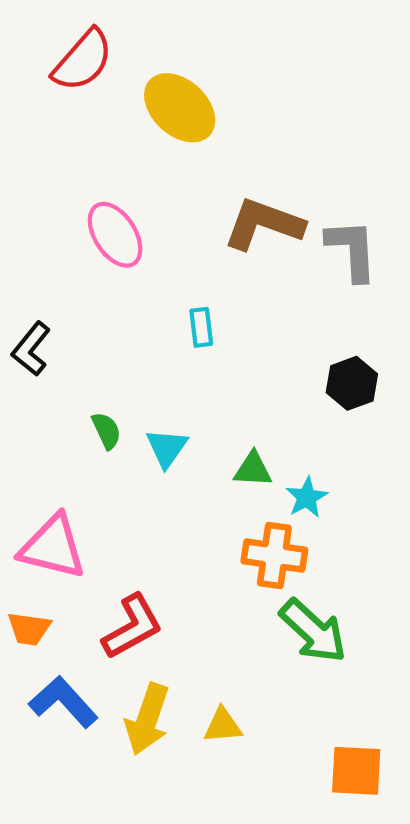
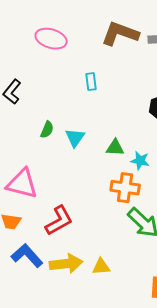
pink ellipse: (115, 235) -> (51, 39), turned -40
green semicircle: (106, 431) -> (47, 130), turned 48
cyan star: (307, 497) -> (140, 161), turned -30
yellow arrow: (147, 719) -> (66, 264), turned -116

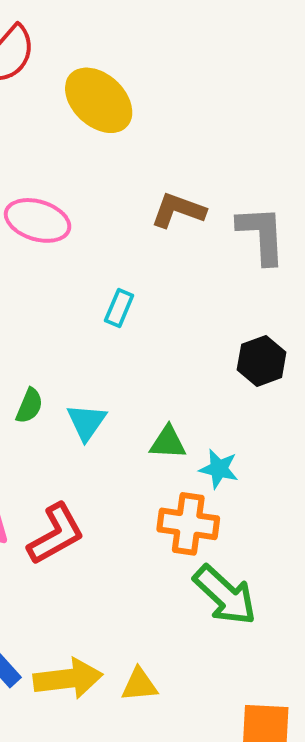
brown L-shape: (120, 34) -> (178, 210), size x0.7
cyan rectangle: (91, 82) -> (119, 308), turned 30
red L-shape: (59, 221) -> (56, 534), moved

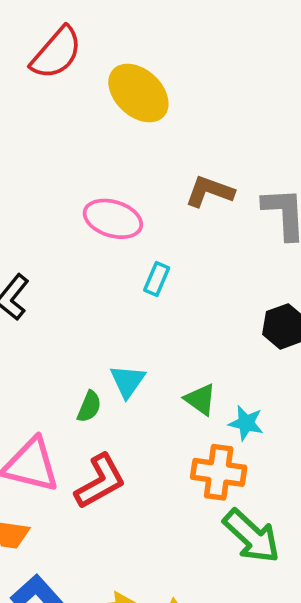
pink ellipse: (38, 220) -> (113, 219), moved
green semicircle: (29, 406) -> (89, 407), moved
green triangle: (168, 442) -> (200, 399), turned 33

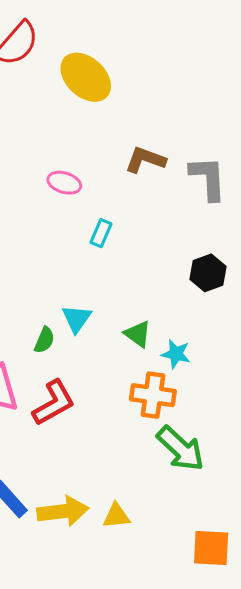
pink ellipse: (113, 219) -> (64, 183), size x0.7

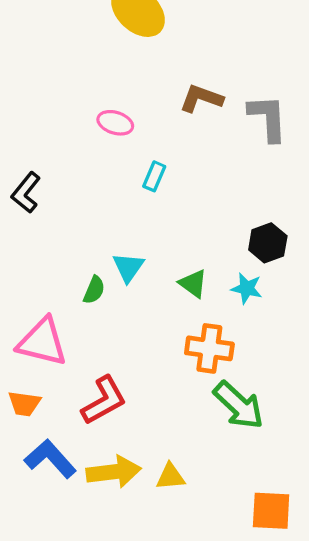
black hexagon: (208, 273) -> (268, 243), moved
cyan star: (176, 354) -> (247, 288), moved
red L-shape: (54, 403) -> (104, 400), moved

